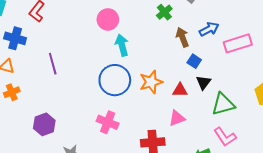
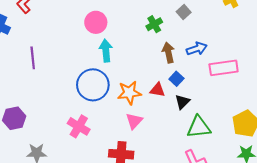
red triangle: (180, 90) -> (157, 90), moved
pink triangle: (177, 118) -> (134, 121), moved, turned -36

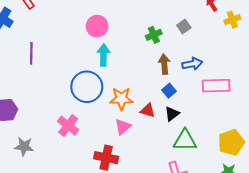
red triangle: (157, 90) -> (148, 110), moved

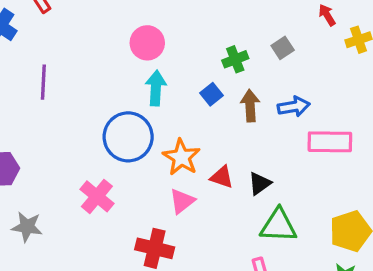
blue square: (169, 91) -> (212, 94), moved
orange star: (121, 99) -> (181, 157), turned 30

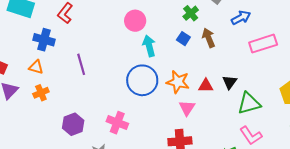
blue arrow: (294, 107) -> (241, 18), moved
pink cross: (97, 196) -> (117, 123), moved

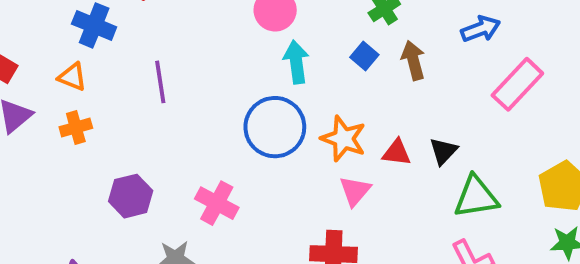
pink rectangle: (263, 44) -> (517, 84), turned -36

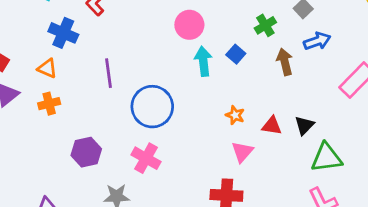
blue arrow: (481, 29) -> (317, 41), moved
blue square: (364, 56) -> (236, 54), moved
blue circle: (275, 127) -> (152, 107), moved
orange star: (344, 139) -> (235, 115), size x0.6

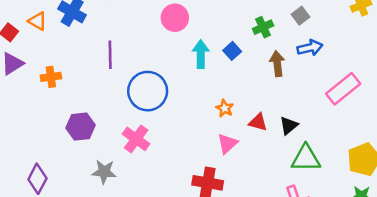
pink circle: (189, 25) -> (175, 18), moved
orange triangle: (47, 68) -> (37, 21), moved

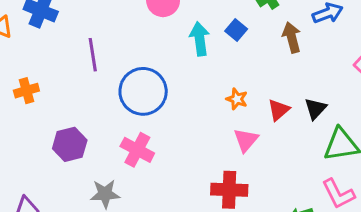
red triangle: (258, 122) -> (279, 110), turned -48

